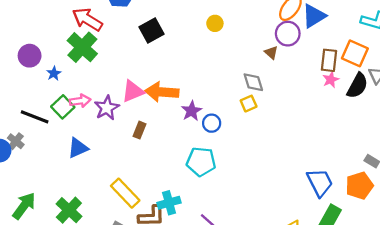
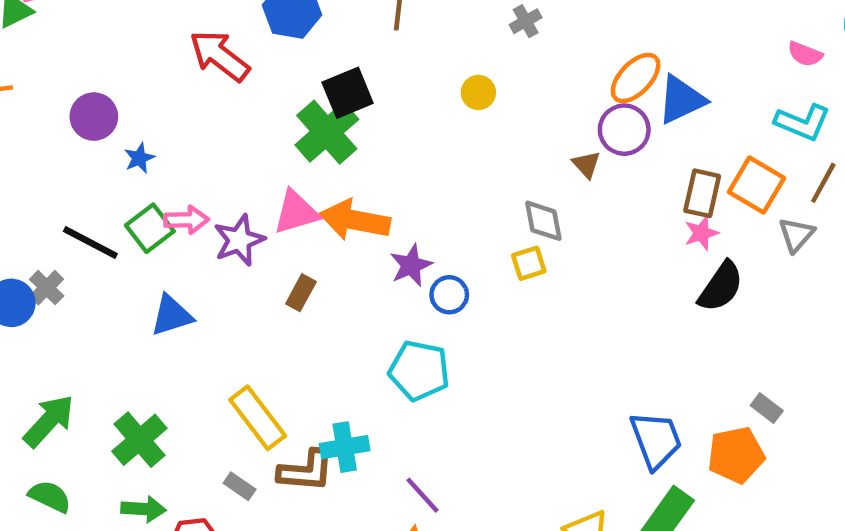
green cross: (82, 47) -> (327, 132), moved
black semicircle: (357, 86) -> (721, 287), moved

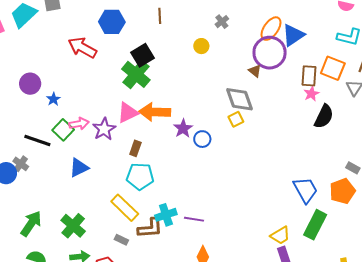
gray cross: (526, 21) -> (222, 22), moved
purple circle: (624, 130) -> (270, 53), size x1.4
gray diamond: (543, 221) -> (239, 99), size x1.4
cyan pentagon: (419, 371) -> (140, 176), moved
purple line: (422, 495) -> (194, 219), moved, turned -30

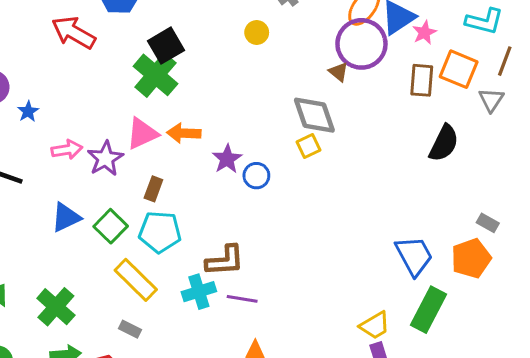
pink star: (311, 94) -> (424, 33), moved
orange arrow: (155, 112) -> (184, 133), size x0.7
green square: (63, 130) -> (111, 226), moved
brown L-shape: (150, 228) -> (225, 261), moved

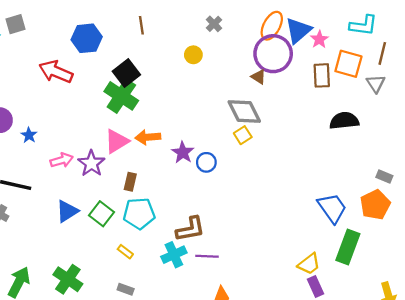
black semicircle: (444, 143) -> (344, 121), turned -116
yellow rectangle: (136, 280) -> (125, 252), size x0.5

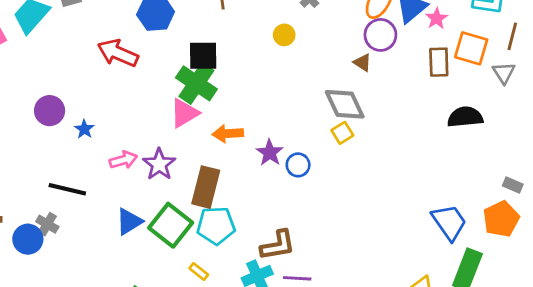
purple circle: (273, 54) -> (380, 35), size x0.7
black square: (126, 73) -> (203, 56), turned 36
pink triangle: (117, 141) -> (184, 113), moved
brown rectangle: (130, 182) -> (206, 187), size x1.8
green square: (102, 214) -> (171, 225), size x1.4

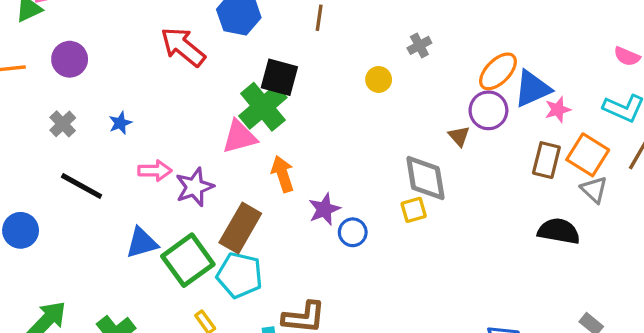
gray triangle: (504, 73) -> (594, 190), moved, turned -30
purple circle: (50, 111) -> (70, 59), moved
orange arrow: (228, 134) -> (283, 174), turned 60
gray cross: (47, 224) -> (63, 124), moved

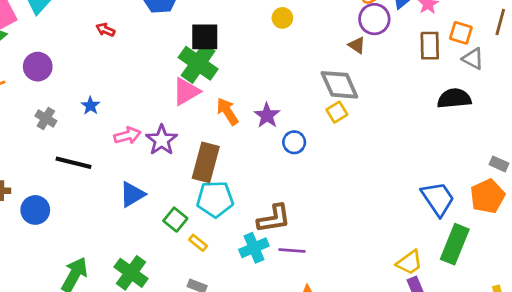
red arrow: (183, 47) -> (105, 30), moved, size x0.5
orange square: (588, 155) -> (461, 33), size x0.7
purple star: (324, 209) -> (267, 115), moved
green square: (188, 260) -> (175, 220), moved, size x0.6

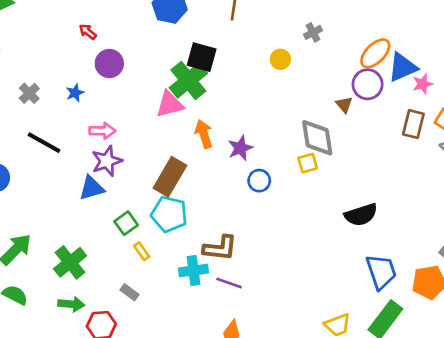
red arrow: (105, 30) -> (88, 32), moved
purple circle: (38, 67) -> (109, 63), moved
black semicircle: (454, 98) -> (361, 215), moved, turned 152
purple star: (162, 140) -> (107, 161), moved

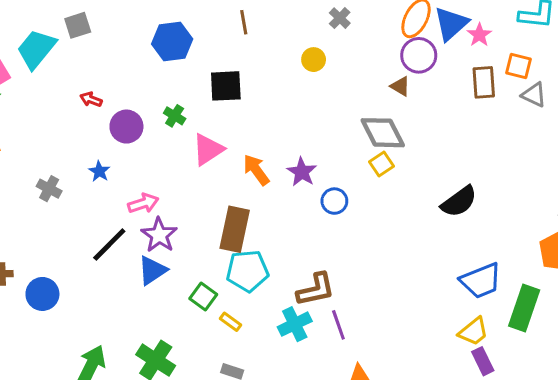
green cross: (188, 80) -> (175, 116), moved, size x0.5
black line: (44, 143) -> (109, 244), moved, turned -56
blue trapezoid: (381, 272) -> (481, 281), moved, turned 105
purple line: (229, 283) -> (338, 325), turned 70

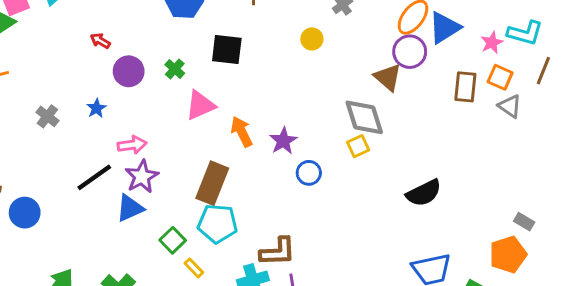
pink star: (479, 35) -> (492, 43), moved
brown triangle: (400, 86) -> (388, 77), size x1.5

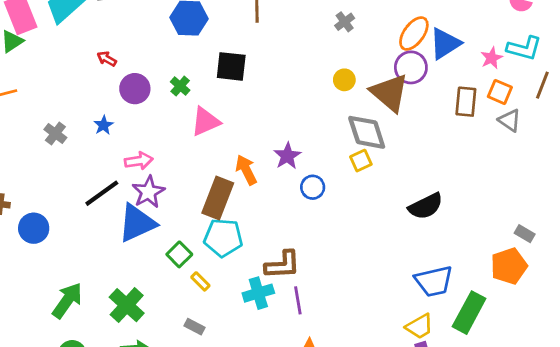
yellow circle: (312, 39) -> (344, 80), moved
brown triangle: (388, 77) -> (390, 93), size x1.4
orange arrow: (242, 132) -> (246, 170), moved
blue triangle: (130, 208) -> (137, 223), size x1.4

